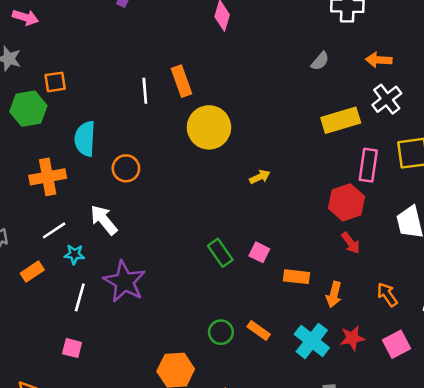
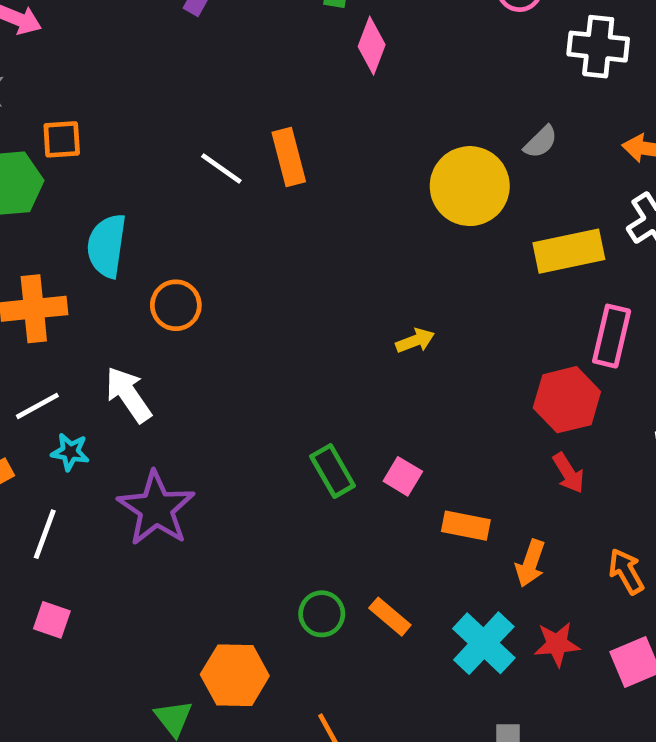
white line: (145, 91) -> (221, 169), turned -55
yellow circle: (209, 127) -> (470, 186), moved
white line: (80, 297) -> (45, 534), moved

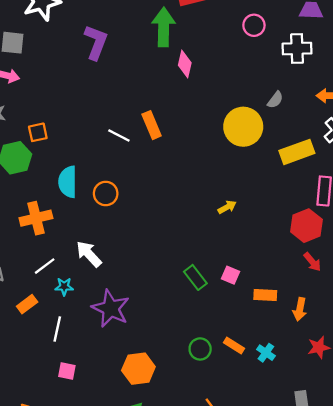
orange circle: (176, 305) -> (106, 194), moved
cyan cross: (484, 643) -> (266, 353), moved, size x0.6
orange hexagon: (235, 675) -> (138, 369), moved

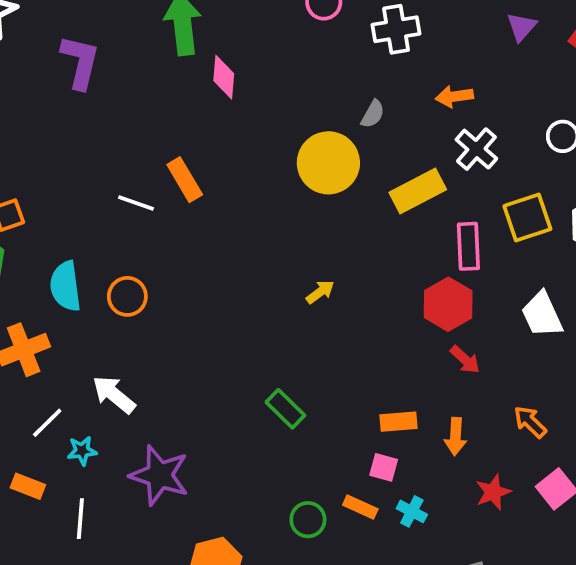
pink square: (231, 275) -> (384, 467), moved
orange rectangle: (27, 304) -> (28, 486), turned 66

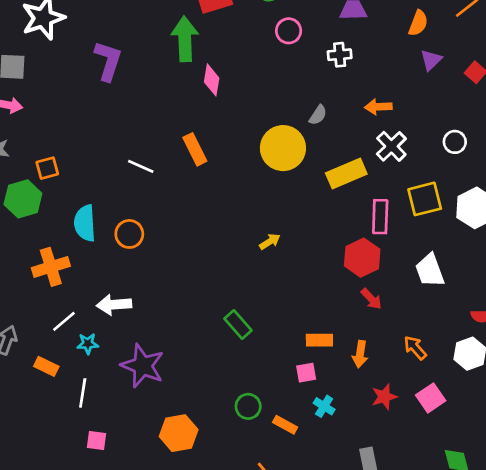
white cross: (396, 29) -> (340, 55), size x0.7
orange rectangle: (185, 180) -> (195, 149), moved
white arrow: (114, 395) -> (114, 305), turned -48
pink square: (384, 467) -> (306, 373), turned -30
orange rectangle: (360, 507) -> (285, 425), moved

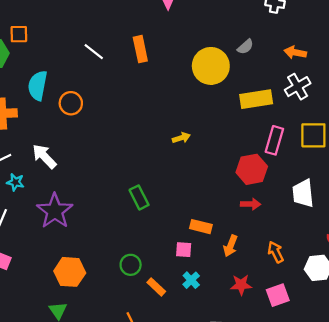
red arrow: (371, 299) -> (251, 204), turned -60
white arrow: (114, 305) -> (44, 156), turned 36

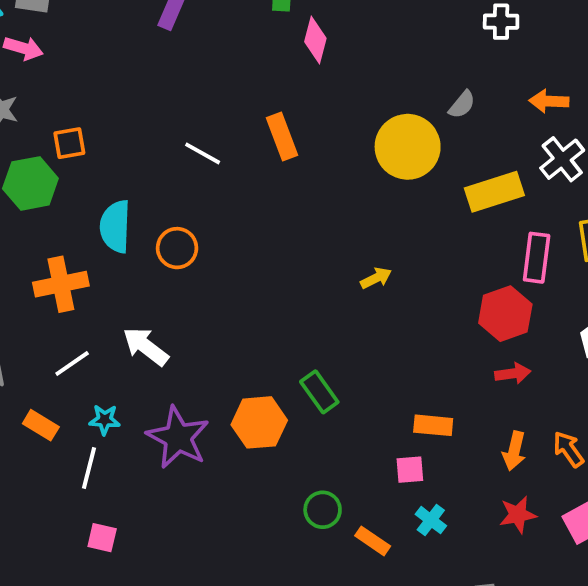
cyan star: (15, 182) -> (105, 420), moved
orange arrow: (230, 246) -> (514, 451), moved
orange hexagon: (70, 272) -> (259, 422), moved

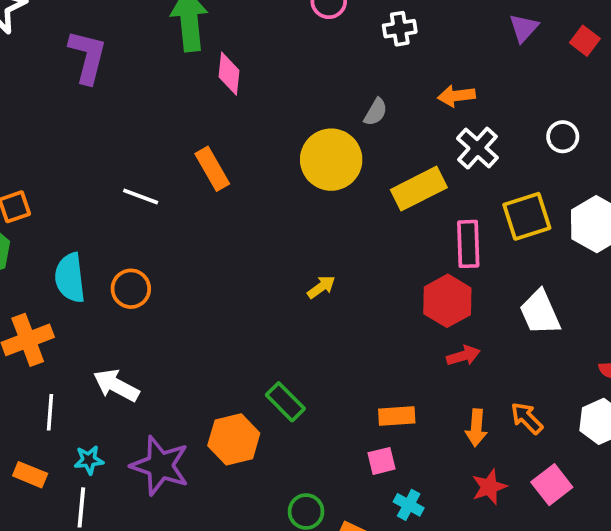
white line: (72, 363) -> (50, 412), turned -42

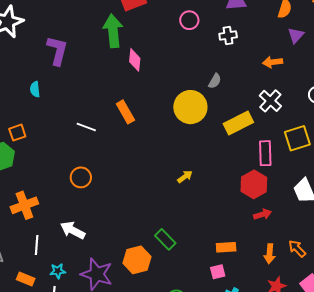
orange arrow: (456, 96) -> (273, 62), moved
cyan semicircle: (70, 278) -> (35, 89), moved, size x0.6

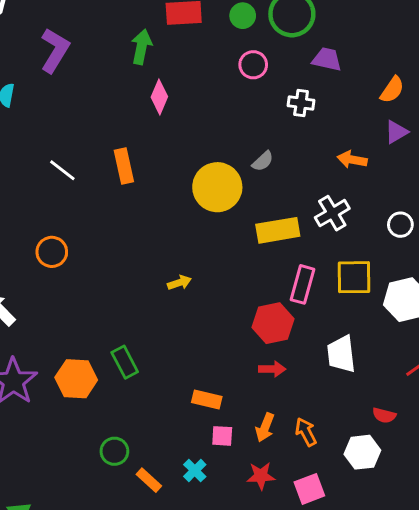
green arrow: (113, 31) -> (142, 47), size x0.7
orange circle: (81, 177) -> (52, 252), moved
pink square: (218, 272) -> (222, 436), moved

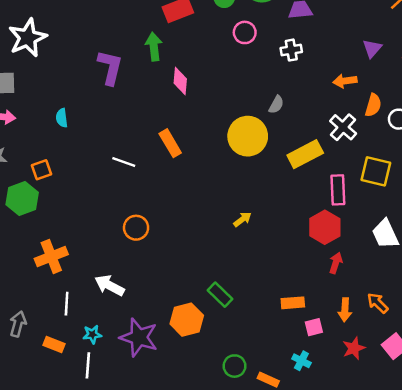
purple L-shape: (55, 50) -> (110, 67), moved
orange semicircle: (392, 90) -> (373, 105), moved
yellow square: (354, 277) -> (376, 171), turned 32
red arrow: (272, 369) -> (336, 263), turned -54

